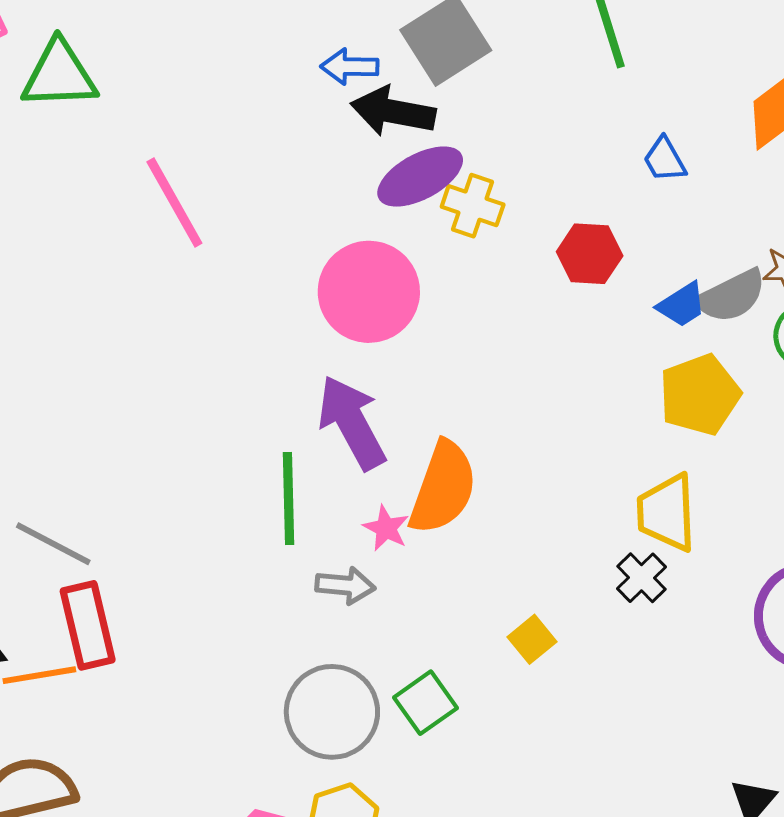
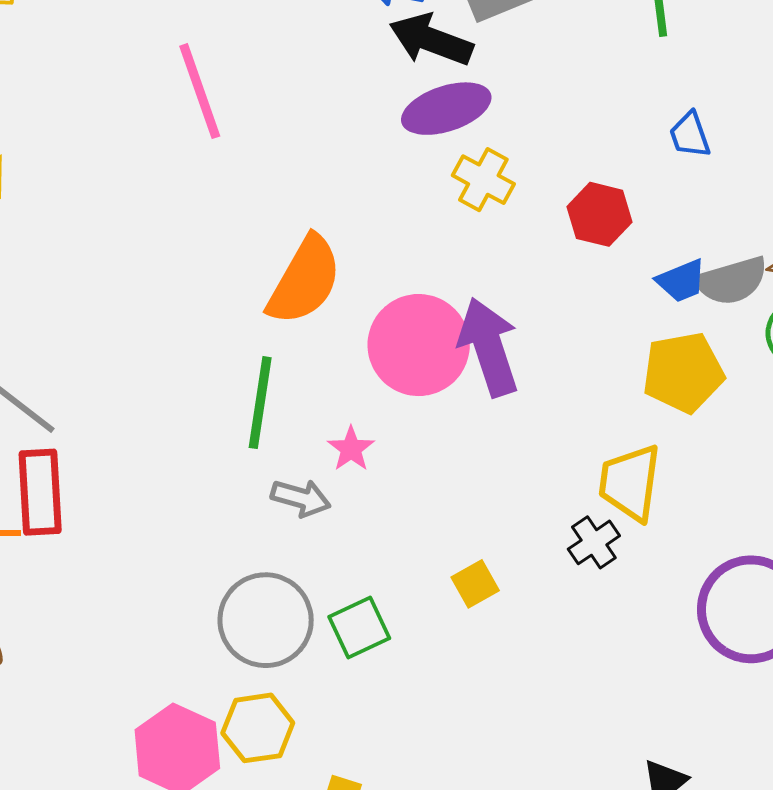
yellow cross: (473, 206) -> (483, 180), moved
pink circle: (369, 292) -> (419, 345), moved
purple arrow: (352, 422) -> (489, 347), moved
orange semicircle: (443, 488) -> (304, 280), moved

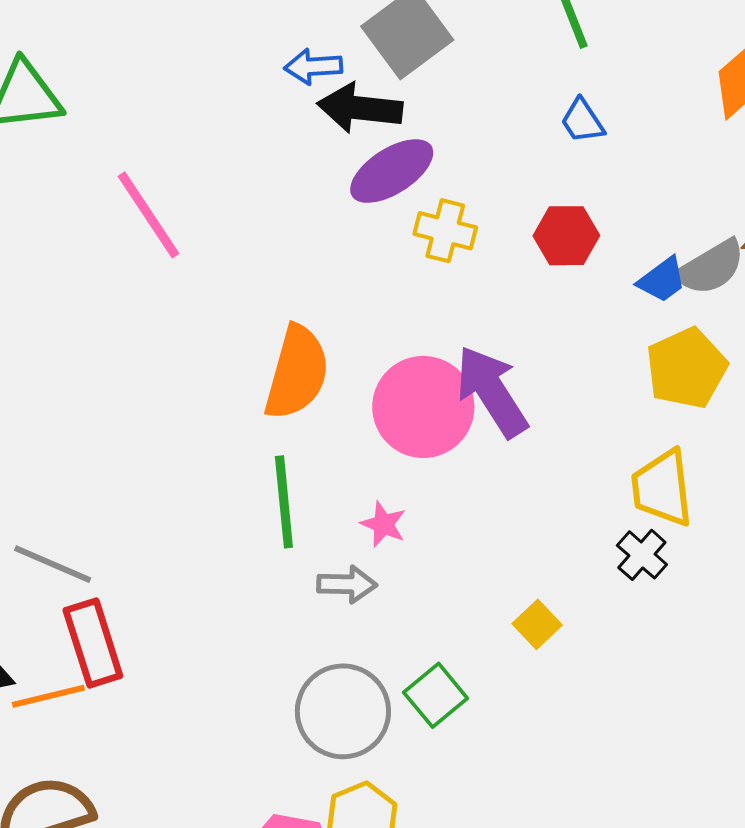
blue trapezoid: (690, 135) -> (582, 121), moved

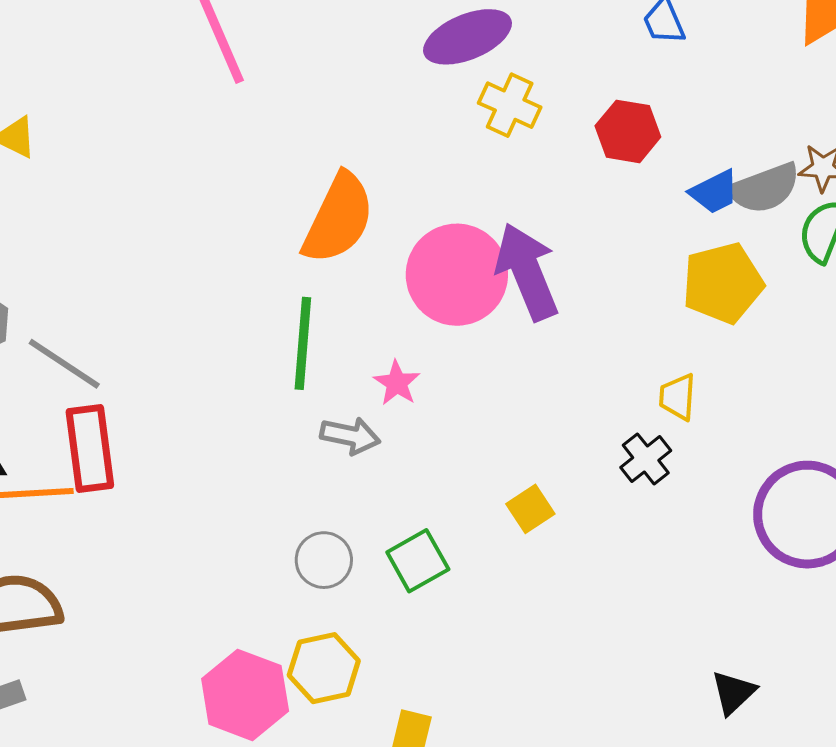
yellow trapezoid: (662, 488) -> (678, 397), size x0.6
gray circle: (343, 711) -> (324, 560), size x0.6

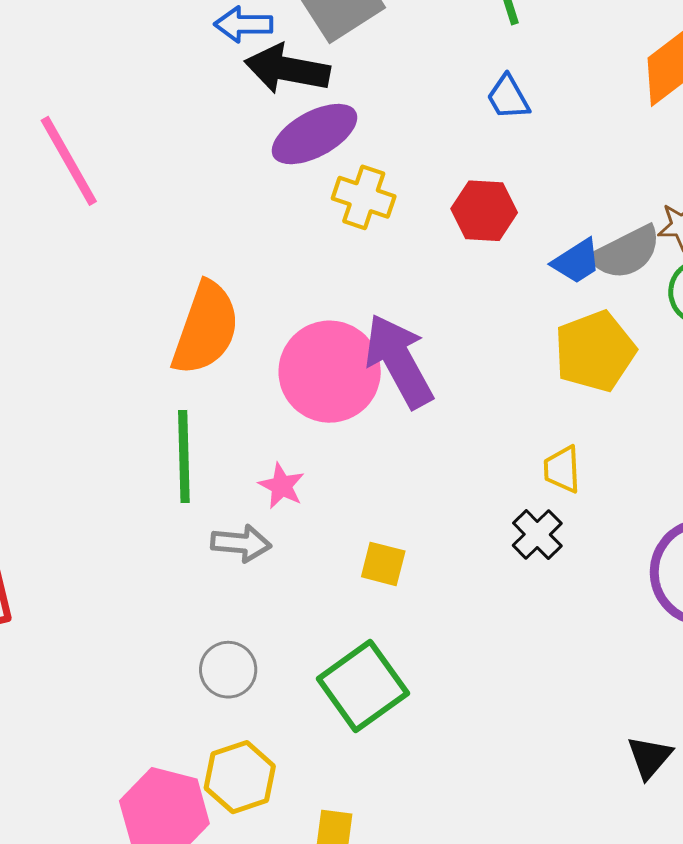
yellow square: (530, 509) -> (383, 564), moved, turned -36
green square: (418, 561) -> (363, 686), moved, size x1.4

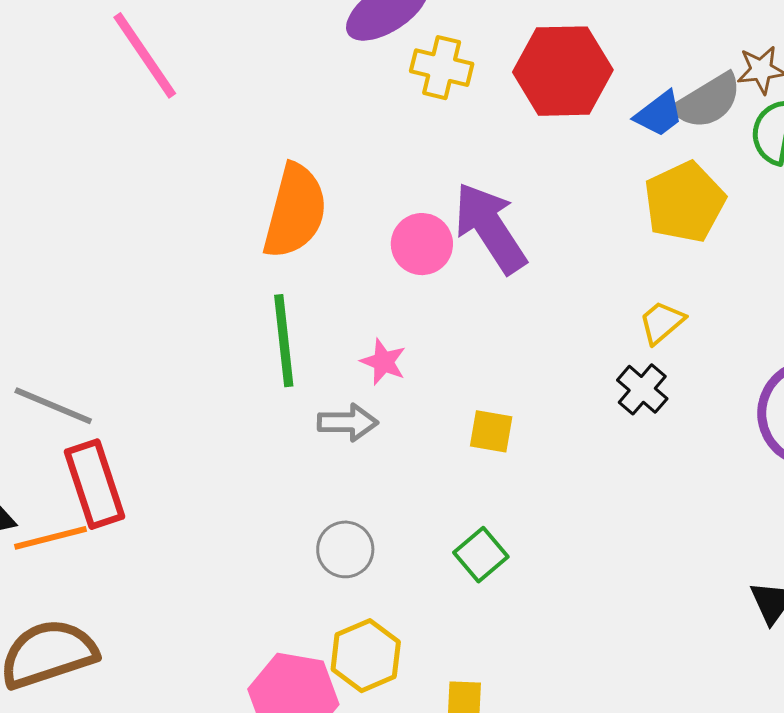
red hexagon: (484, 211) -> (563, 71), size x1.5
pink circle: (330, 372) -> (422, 244), size x0.6
yellow trapezoid: (562, 469) -> (662, 322), turned 57
green square: (363, 686) -> (481, 555), size x0.6

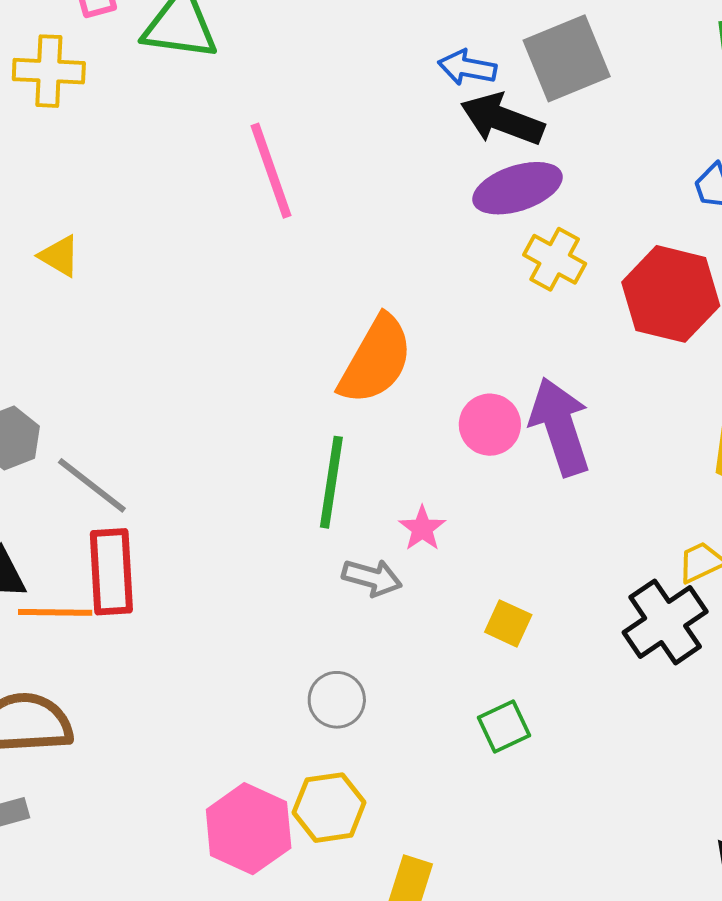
black cross: (642, 389) -> (665, 622), size x1.6
green square: (481, 555) -> (504, 727), moved

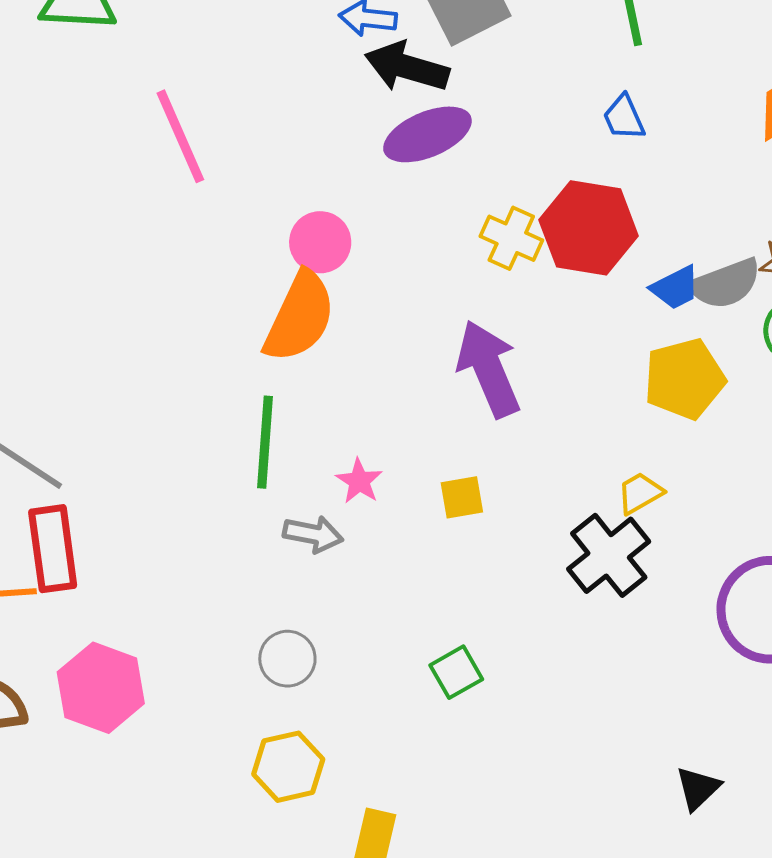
yellow cross: (555, 259) -> (511, 238), moved
pink circle: (490, 425) -> (320, 242), moved
yellow square: (508, 623) -> (462, 497), moved, turned -30
pink hexagon: (249, 829) -> (101, 688), moved

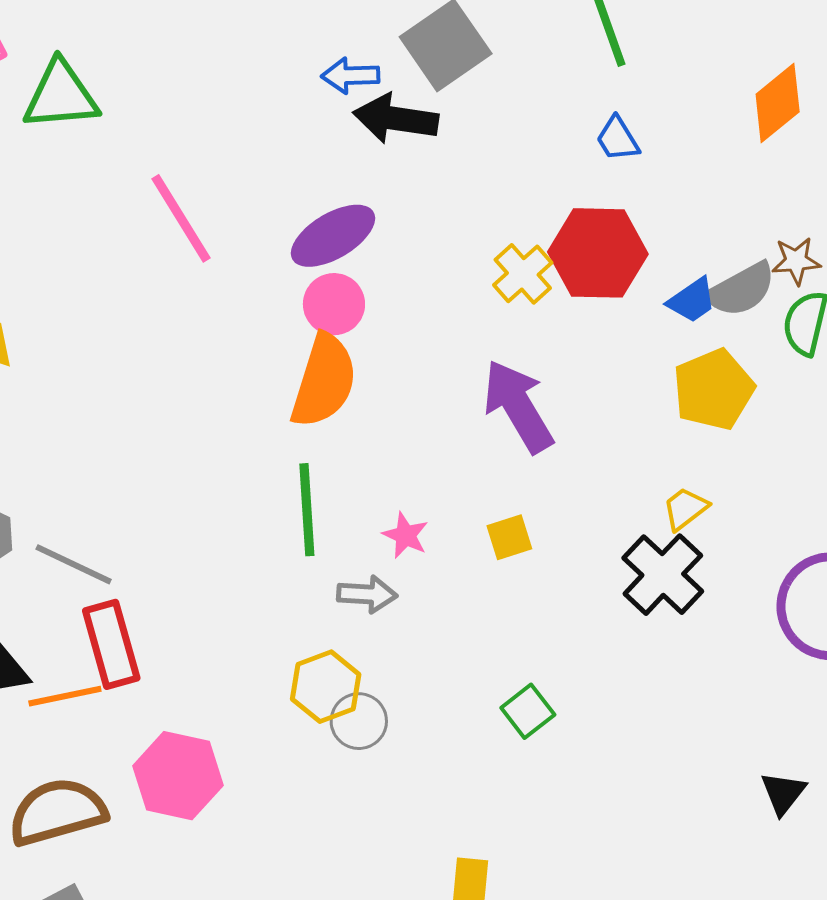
purple ellipse: (427, 134) -> (333, 236), moved
yellow cross: (511, 238) -> (523, 274), turned 32
yellow hexagon: (288, 767) -> (326, 687), moved

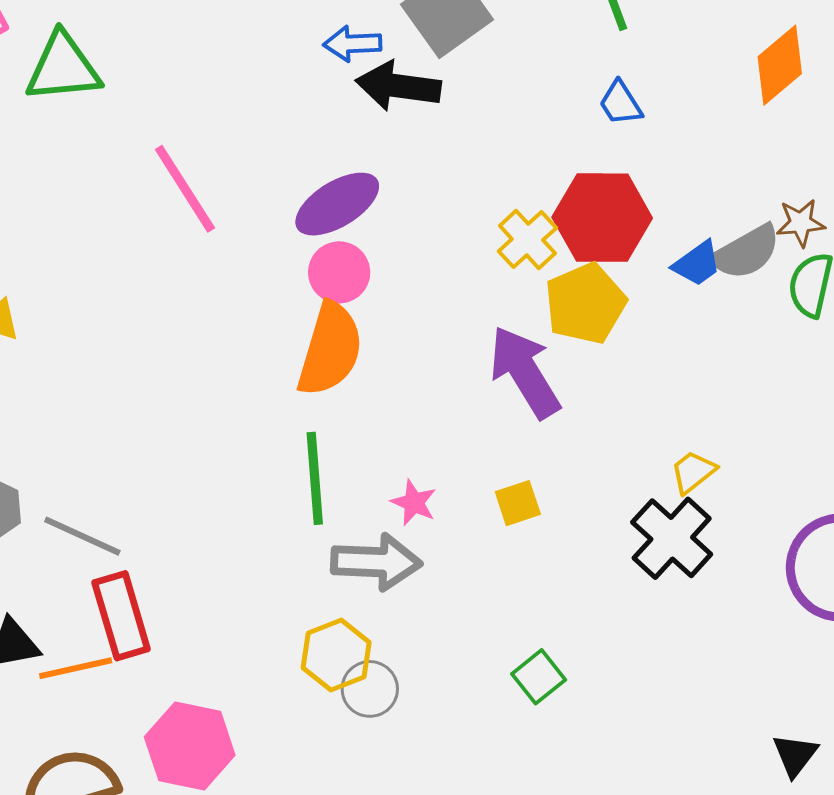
yellow pentagon: (714, 389) -> (585, 304), moved
gray arrow: (367, 594) -> (376, 562), size x1.5

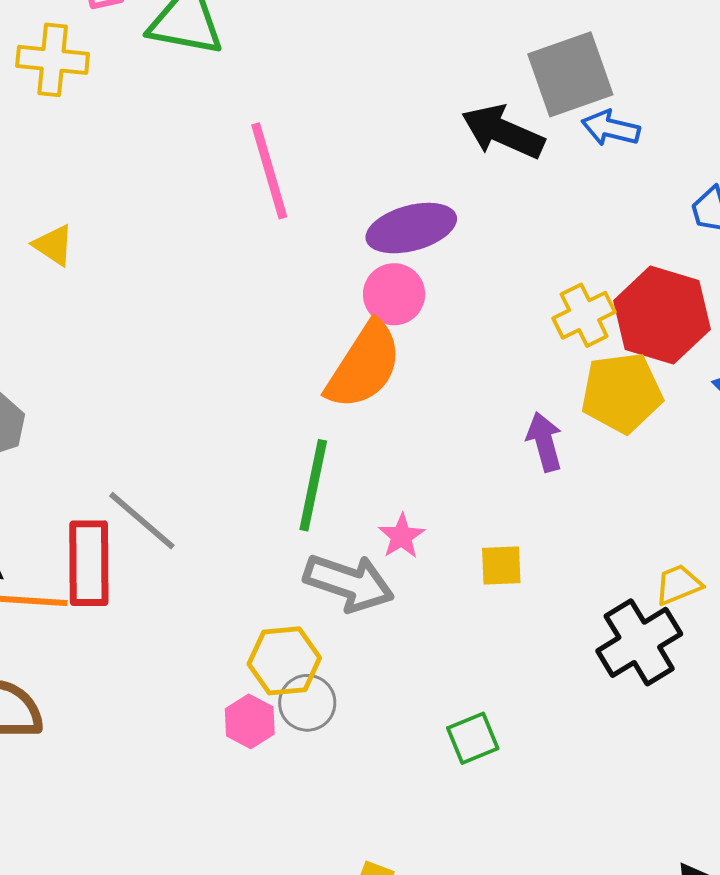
blue arrow: (352, 44) -> (611, 128), moved
purple arrow: (525, 372) -> (544, 442), size x0.6
gray line: (82, 536) -> (142, 521), moved
pink hexagon: (190, 746) -> (250, 721), moved, size x0.6

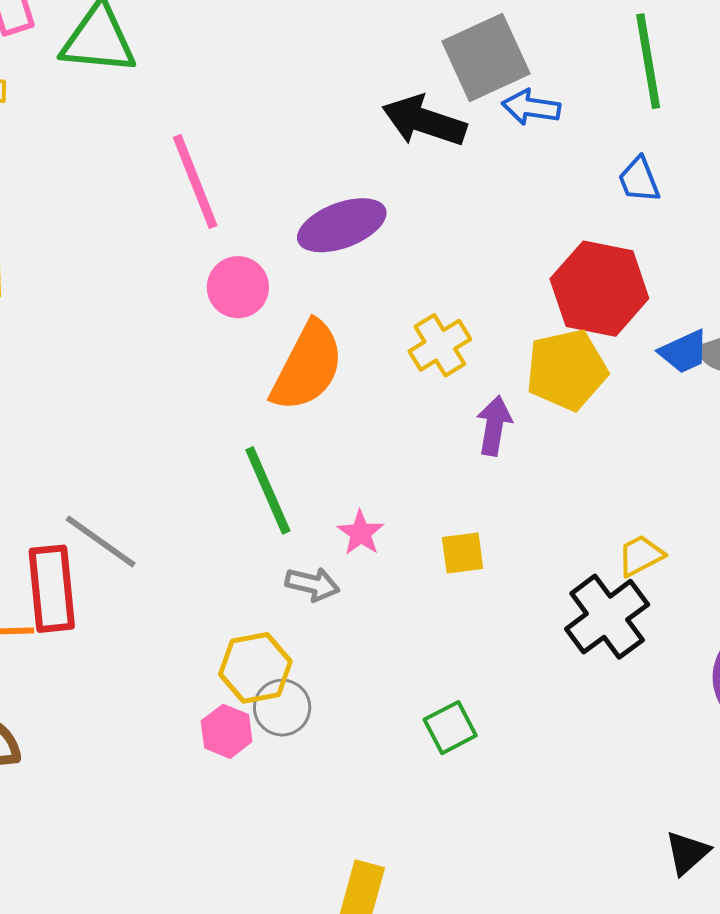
pink circle: (394, 294) -> (238, 287), moved
yellow cross: (584, 315) -> (440, 345), moved
purple arrow: (544, 442) -> (494, 426), turned 30
green line: (313, 485) -> (268, 490), turned -30
gray arrow: (349, 583) -> (312, 584), size x0.6

